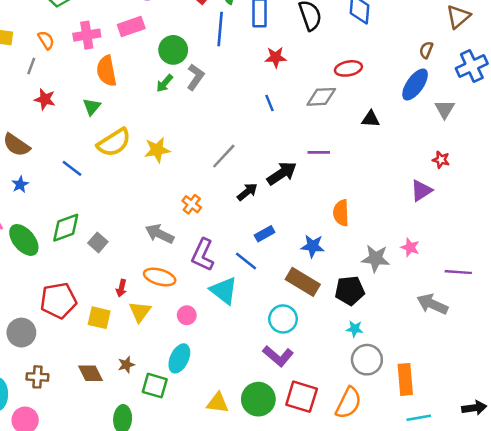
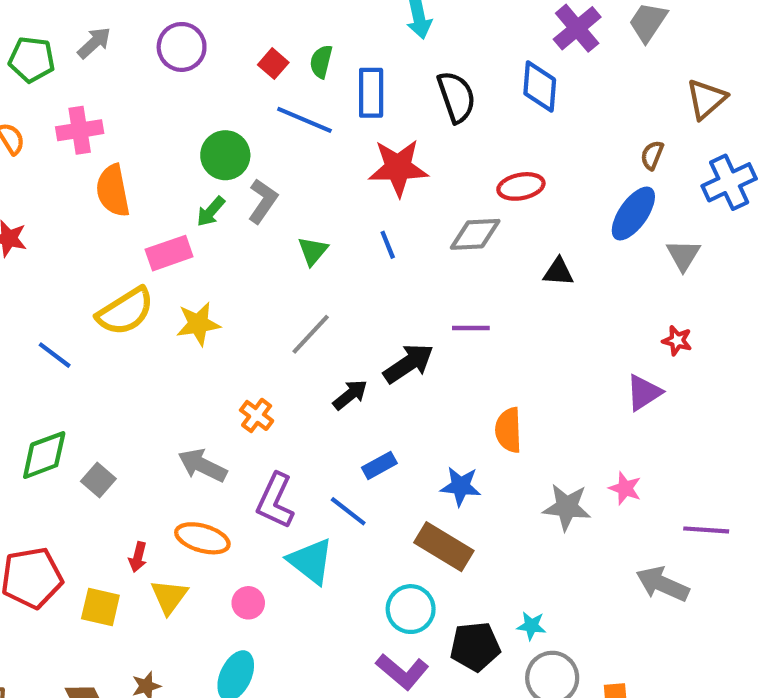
pink rectangle: (131, 26) -> (169, 253), moved
blue line: (220, 29) -> (304, 120), turned -72
red star: (276, 57) -> (398, 168), size x1.6
green triangle: (92, 107) -> (313, 251), moved
black pentagon: (350, 291) -> (475, 647), moved

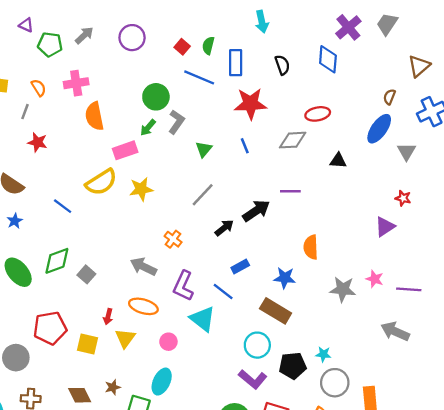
black semicircle: (456, 97) -> (282, 65), size x0.7
purple line: (706, 530) -> (409, 289), moved

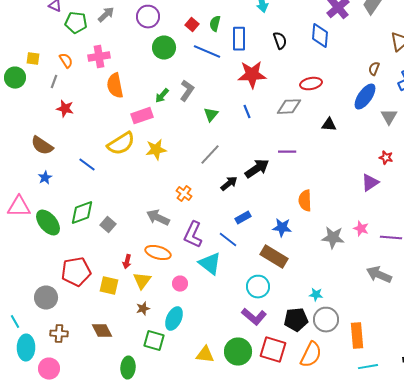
green circle: (156, 97) -> (164, 48), moved
black pentagon: (293, 366) -> (296, 320), moved
brown star: (113, 387) -> (143, 309), moved

